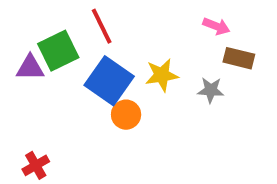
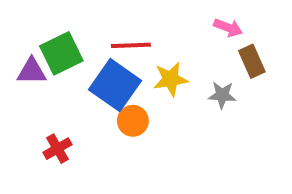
red line: (102, 26) -> (131, 45), moved, turned -66
brown rectangle: (239, 58) -> (252, 61), turned 52
red cross: (36, 165) -> (57, 149), moved

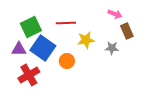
purple triangle: (32, 71) -> (19, 49), moved
blue square: (115, 85) -> (43, 48), moved
red cross: (57, 149) -> (29, 75), size x1.5

